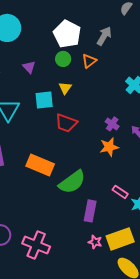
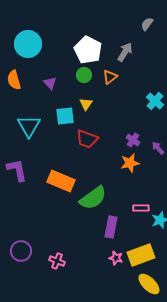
pink rectangle: (120, 192) -> (141, 208), turned -35
pink cross: (36, 245) -> (57, 261), size x0.6

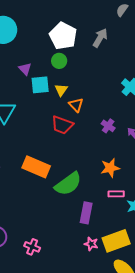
orange triangle: (110, 77) -> (76, 105), moved, turned -35
cyan square: (65, 116) -> (40, 85), moved
orange star: (130, 163) -> (110, 168), moved

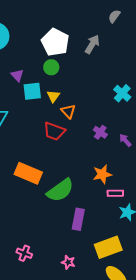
pink rectangle: (116, 194) -> (115, 193), moved
pink star: (91, 244) -> (68, 262), moved

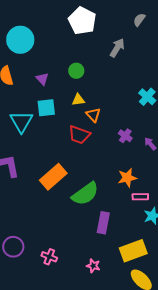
white pentagon: (55, 42) -> (82, 21), moved
cyan square: (32, 91) -> (46, 108), moved
yellow triangle: (53, 96) -> (78, 100), turned 48
orange rectangle: (28, 173) -> (53, 177), turned -64

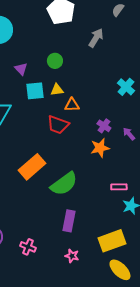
cyan square: (46, 108) -> (35, 91), moved
orange triangle: (93, 115) -> (72, 105), turned -49
orange star: (127, 178) -> (100, 148), moved
purple rectangle: (103, 223) -> (69, 221), moved

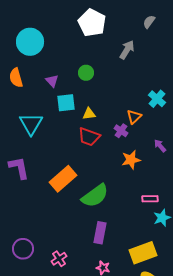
yellow triangle: (57, 90) -> (89, 114), moved
orange triangle: (72, 105) -> (134, 117), moved, turned -42
purple cross: (104, 126) -> (121, 131), moved
pink cross: (28, 247) -> (59, 259), turned 35

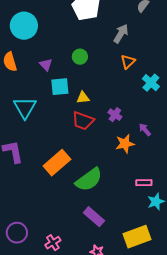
orange triangle: (134, 117) -> (128, 62), moved
purple arrow: (160, 146) -> (145, 130), moved
purple rectangle: (100, 233) -> (94, 217), turned -60

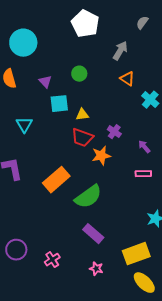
orange triangle: (128, 62) -> (127, 79), turned -42
cyan triangle: (25, 108) -> (24, 125), size x0.7
orange star: (125, 144) -> (101, 156), moved
pink rectangle: (144, 183) -> (143, 174), moved

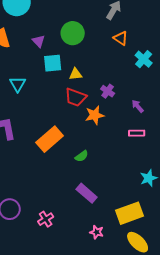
green circle: (79, 74) -> (73, 33), size x1.5
green semicircle: (88, 197) -> (82, 156), size x0.5
pink star: (96, 269) -> (97, 232), moved

